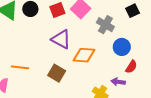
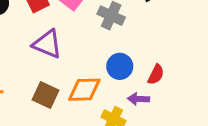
blue circle: (122, 47) -> (120, 66), moved
orange diamond: (84, 55) -> (84, 90), moved

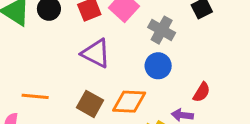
blue circle: (120, 66) -> (158, 66), moved

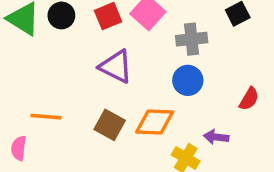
gray cross: (162, 30) -> (192, 39), turned -35
red semicircle: (202, 92) -> (249, 99), moved

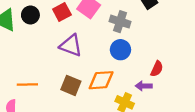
gray cross: (192, 39) -> (120, 22), turned 30
red semicircle: (249, 99) -> (157, 69), moved

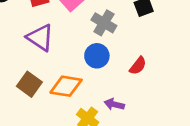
red semicircle: (157, 69) -> (138, 66), moved

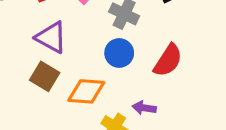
red semicircle: (138, 66) -> (168, 60), size x1.5
brown square: (29, 84) -> (45, 76), moved

